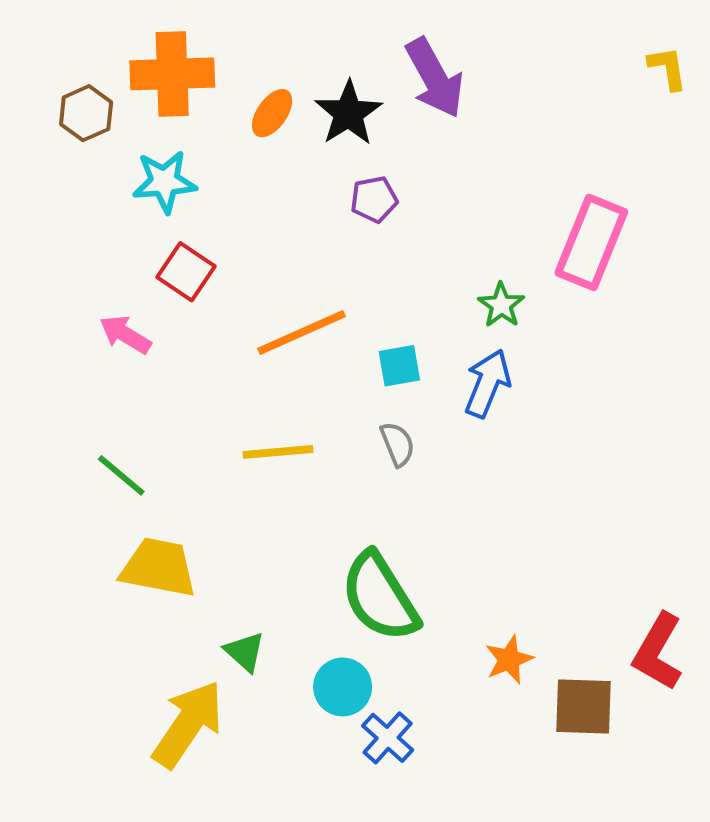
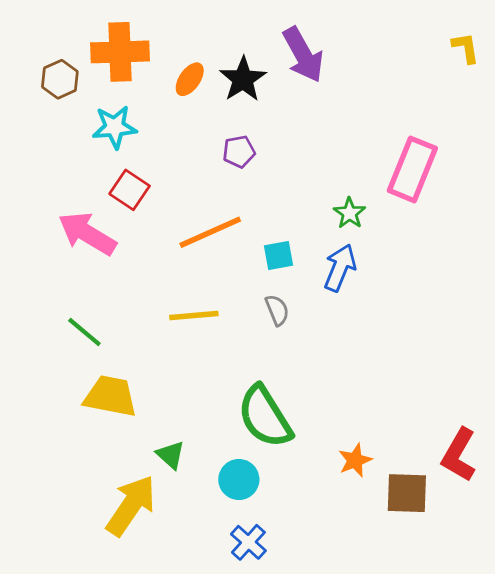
purple pentagon: (374, 199) -> (239, 152), moved
pink arrow: (125, 334) -> (87, 234), size x1.6
blue cross: (388, 738) -> (248, 542), moved

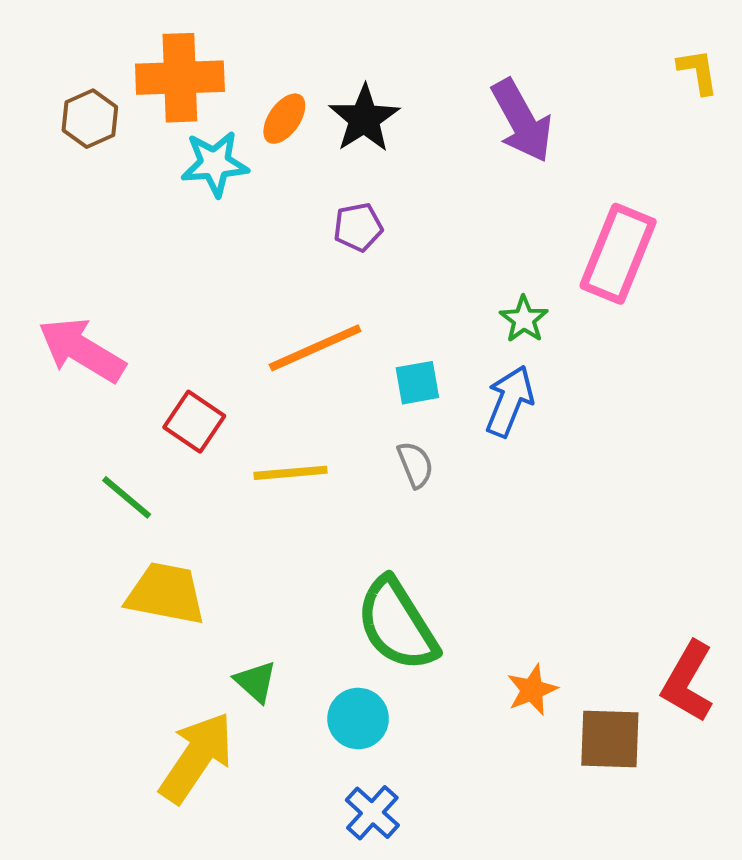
purple arrow: (303, 55) -> (522, 121), moved
cyan star: (115, 127) -> (215, 164), moved
red square: (130, 190) -> (194, 422), moved
pink arrow: (87, 234) -> (82, 350), moved

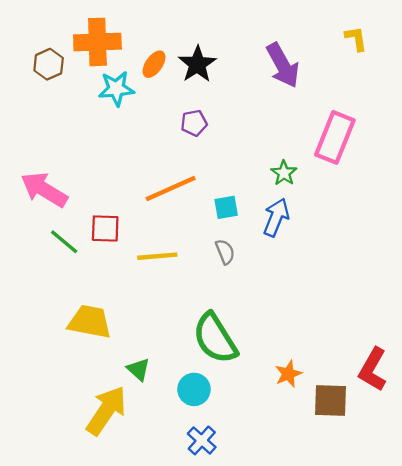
yellow L-shape: (698, 72) -> (356, 39), moved
red square: (194, 422) -> (105, 228), turned -32
green line: (127, 497) -> (64, 242), moved

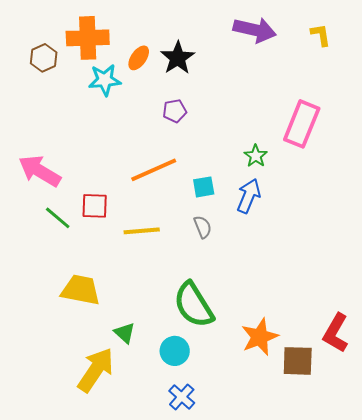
purple arrow: (283, 65) -> (255, 30), moved, turned -48
orange star: (288, 374) -> (260, 337), size x1.5

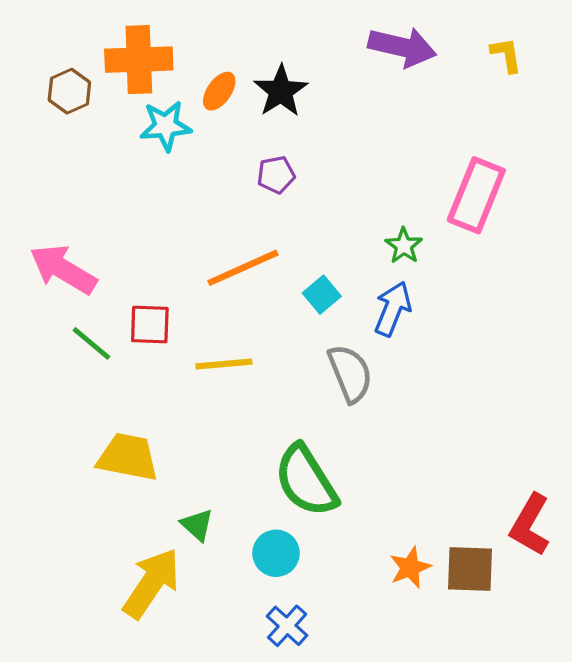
cyan square: (204, 187) -> (322, 295), turned -30
gray semicircle: (203, 227) -> (350, 373), moved, size x1.6
orange star: (260, 337) -> (410, 567), moved, size x0.7

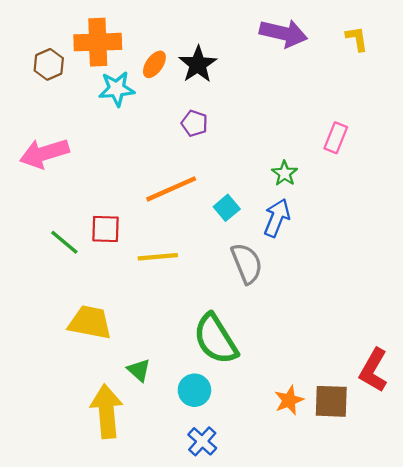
purple pentagon: (276, 175) -> (194, 123), turned 30
pink rectangle: (476, 195) -> (336, 138), size x0.6
pink arrow: (63, 269) -> (44, 153), moved, turned -48
yellow arrow: (151, 583) -> (107, 411), turned -39

